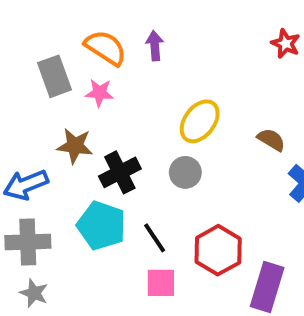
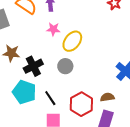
pink star: (99, 93) -> (53, 29), moved
brown semicircle: (271, 140) -> (107, 97), moved, turned -40

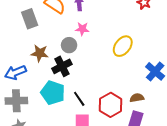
yellow ellipse: (72, 41) -> (123, 46), moved
gray circle: (65, 66) -> (69, 45), moved

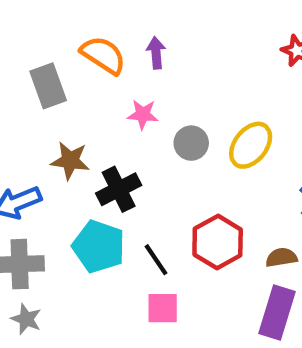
pink star: (82, 29) -> (143, 114), moved
gray circle: (69, 45) -> (191, 143), moved
red hexagon: (111, 105) -> (218, 242), moved

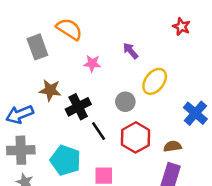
purple arrow: (156, 53) -> (130, 51), moved, turned -36
gray circle: (191, 143) -> (125, 102), moved
cyan pentagon: (99, 246) -> (65, 160), moved
black line: (156, 260) -> (99, 131), moved

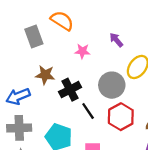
gray circle: (125, 102) -> (112, 85), size x1.5

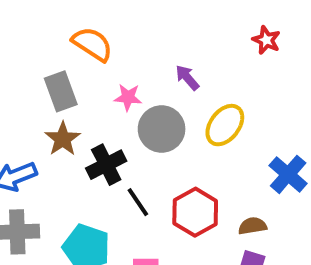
gray rectangle: (34, 37) -> (61, 91), moved
brown star: (45, 75) -> (63, 139), turned 30
gray circle: (112, 85) -> (162, 129), moved

